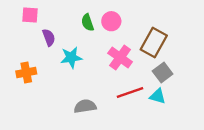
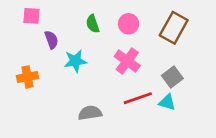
pink circle: (111, 21) -> (129, 24), moved
brown rectangle: (154, 42) -> (174, 28), moved

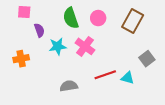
green semicircle: (93, 24) -> (71, 18), size x1.5
pink cross: (127, 61) -> (85, 46), moved
gray square: (172, 77) -> (147, 59), moved

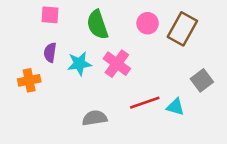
pink square: (24, 12) -> (50, 15), moved
pink circle: (98, 18) -> (148, 23), moved
purple semicircle: (39, 30) -> (50, 52), moved, turned -152

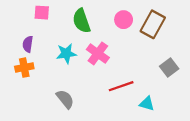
purple semicircle: (50, 52) -> (28, 44), moved
cyan triangle: (175, 107) -> (147, 104), moved
gray semicircle: (95, 118) -> (65, 99), moved, turned 60

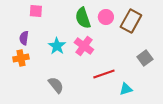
green semicircle: (81, 21) -> (83, 18), moved
cyan star: (66, 53) -> (57, 46), turned -30
cyan triangle: (147, 104) -> (126, 89), turned -32

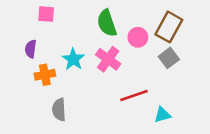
pink circle: (106, 17) -> (138, 37), moved
orange cross: (21, 58) -> (45, 75), moved
gray square: (145, 58) -> (169, 58), moved
gray semicircle: (56, 85) -> (59, 110), moved, turned -144

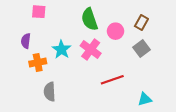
brown rectangle: (169, 27) -> (141, 22), size x0.6
cyan triangle: (162, 115) -> (145, 99), moved

